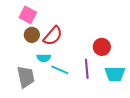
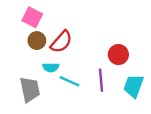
cyan trapezoid: (115, 74) -> (134, 86), turned 110

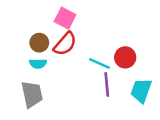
pink square: (32, 17) -> (65, 18), moved
cyan semicircle: (51, 67) -> (38, 64), moved
cyan line: (69, 81) -> (99, 64), moved

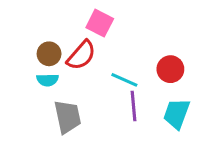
pink square: (65, 18) -> (100, 23), moved
red circle: (125, 57) -> (170, 69), moved
gray trapezoid: (32, 94) -> (67, 117), moved

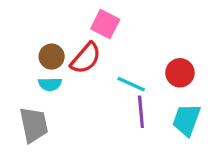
gray trapezoid: (67, 117) -> (34, 125), moved

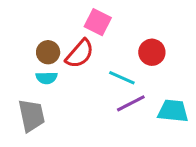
red circle: (180, 73) -> (152, 52), moved
purple line: (141, 112) -> (131, 103), turned 68
cyan trapezoid: (186, 120) -> (173, 111), turned 76

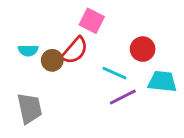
brown circle: (48, 52) -> (52, 60), moved
cyan semicircle: (47, 78) -> (28, 50), moved
cyan trapezoid: (173, 111) -> (162, 82), moved

